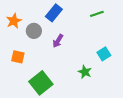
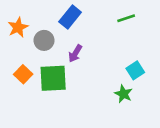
orange square: (18, 57) -> (23, 74), turned 32
green star: (85, 72) -> (123, 94), moved
green square: (41, 83) -> (53, 78), moved, turned 35

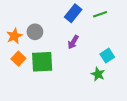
blue rectangle: (70, 17) -> (73, 13), moved
orange star: (18, 27) -> (14, 36), moved
purple arrow: (75, 53) -> (73, 42), moved

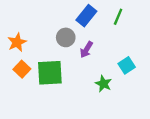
green line: (100, 14) -> (118, 17), turned -48
gray circle: (35, 32) -> (66, 37), moved
green star: (98, 74) -> (103, 84), moved

